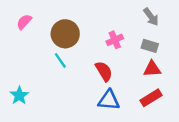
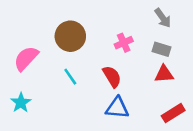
pink semicircle: (24, 22) -> (26, 58), moved, size x1.5
cyan line: (60, 60) -> (70, 77), moved
red rectangle: (151, 98) -> (173, 113), moved

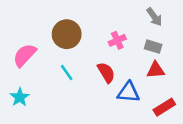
blue triangle: (117, 108) -> (128, 92), moved

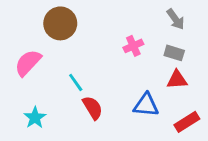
brown circle: (67, 34) -> (60, 23), moved
red semicircle: (106, 73) -> (93, 108), moved
cyan star: (20, 97) -> (35, 118), moved

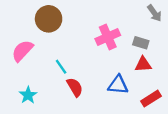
gray arrow: (176, 19) -> (154, 13), moved
pink cross: (133, 46) -> (108, 37), size x1.5

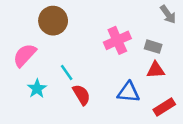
cyan star: (28, 95) -> (37, 89), moved

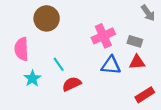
pink semicircle: (25, 55) -> (21, 49), turned -45
blue triangle: (128, 92) -> (111, 65), moved
red semicircle: (81, 95) -> (72, 84), turned -84

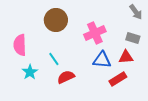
brown circle: (47, 18) -> (56, 20), moved
gray rectangle: (135, 41) -> (133, 38), moved
red rectangle: (145, 95) -> (118, 79), moved

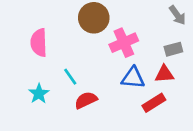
brown circle: (56, 20) -> (94, 18), moved
gray rectangle: (133, 38) -> (173, 49), turned -32
pink semicircle: (20, 45) -> (39, 43), moved

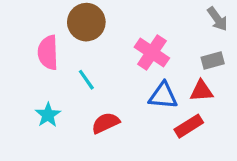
brown circle: (94, 18) -> (86, 22), moved
pink cross: (124, 43) -> (152, 53), turned -32
cyan line: (70, 77) -> (86, 80), moved

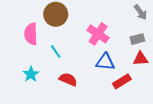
red triangle: (201, 91) -> (141, 59), moved
red semicircle: (106, 123) -> (68, 79), turned 48

